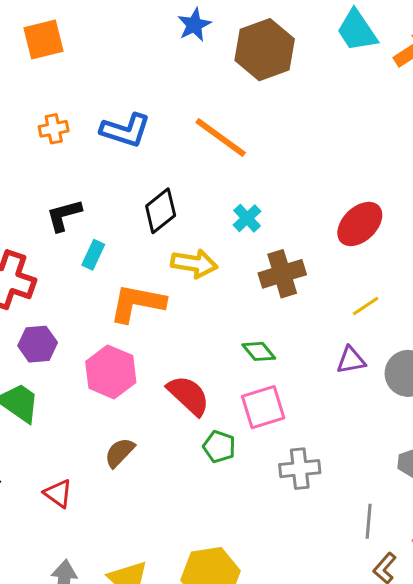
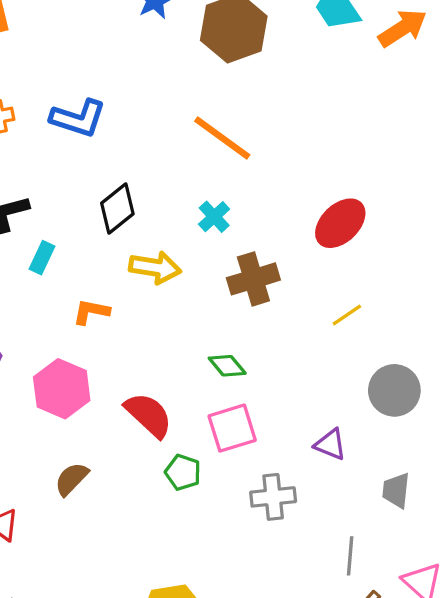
orange line: (221, 138) -> (222, 138), moved
orange L-shape: (137, 303) -> (91, 312), size x0.6
purple triangle: (351, 360) -> (330, 444), moved, turned 32

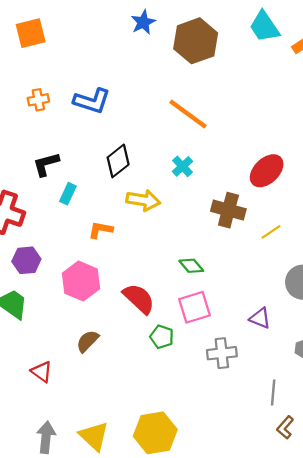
brown cross: (253, 279) -> (228, 210), moved, turned 32

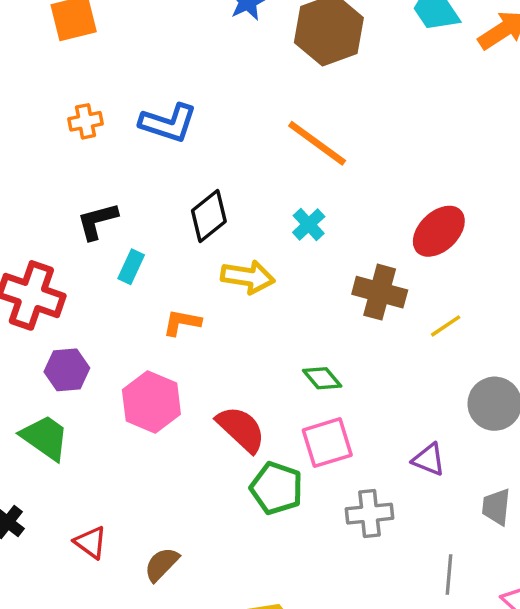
green pentagon: (162, 337) -> (277, 488), size x1.4
brown semicircle: (88, 341) -> (162, 564), moved

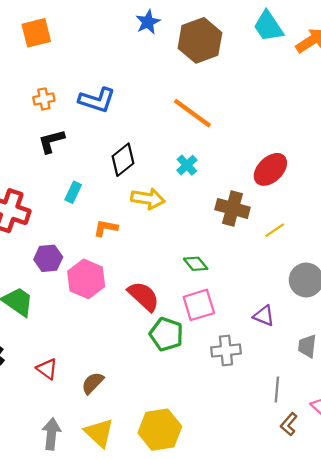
black L-shape: (97, 221) -> (51, 141), moved
purple hexagon: (67, 370) -> (48, 258), moved

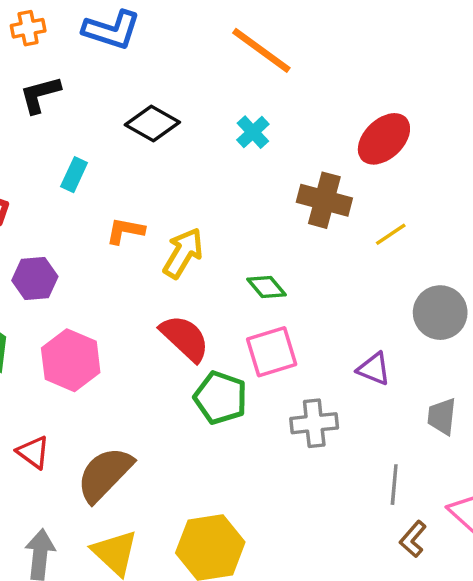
black diamond: (123, 160) -> (152, 124), turned 68
yellow arrow: (148, 199) -> (183, 253), moved, turned -68
pink hexagon: (86, 279) -> (71, 360), moved
brown semicircle: (93, 383) -> (105, 474), size x1.6

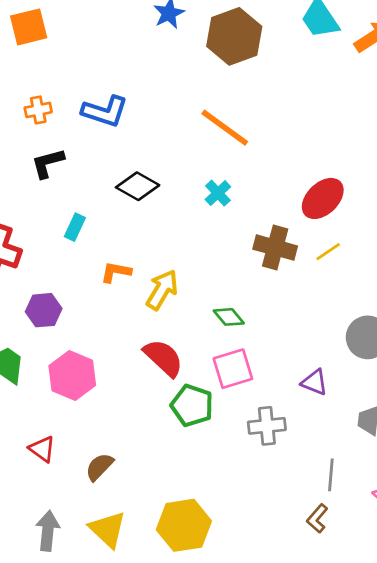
yellow line: (391, 234) -> (328, 252), moved
brown semicircle: (105, 474) -> (99, 467), size x0.6
brown L-shape: (413, 539) -> (317, 518), moved

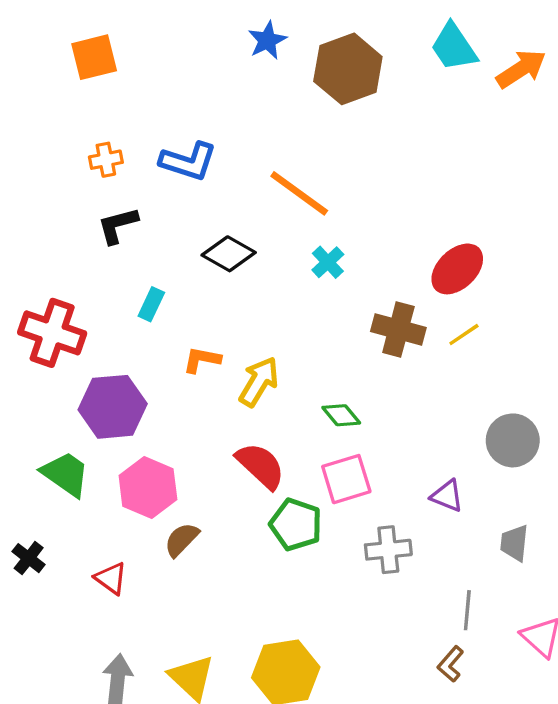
orange line: (225, 128) -> (299, 193), moved
purple hexagon: (44, 310) -> (113, 407), size x1.5
brown semicircle: (99, 467) -> (182, 540), moved

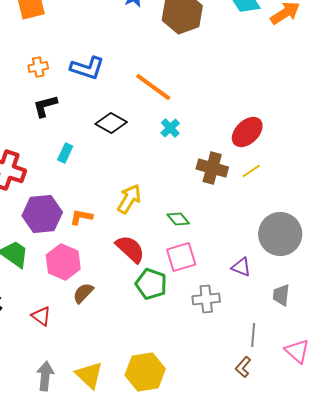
orange L-shape: (202, 360) -> (81, 217), moved
gray circle: (513, 440) -> (280, 234), size x1.4

